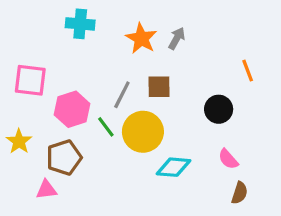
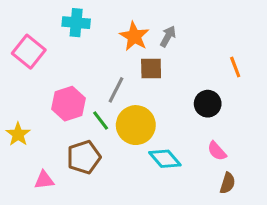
pink square: (30, 80) -> (29, 52), moved, turned 32
brown square: (159, 87) -> (151, 68), moved
brown pentagon: (64, 158) -> (84, 157), moved
cyan diamond: (173, 167) -> (165, 159), turned 44

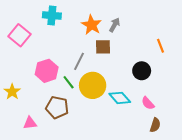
brown pentagon: (84, 157) -> (57, 107), turned 30
cyan diamond: (165, 159) -> (120, 98), moved

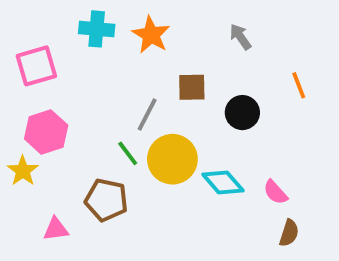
orange star: (92, 25) -> (151, 35), moved
gray arrow: (114, 25) -> (240, 37), moved, turned -64
pink square: (19, 35) -> (36, 66), turned 35
pink hexagon: (47, 71) -> (46, 132), moved
black circle: (142, 71) -> (242, 113), moved

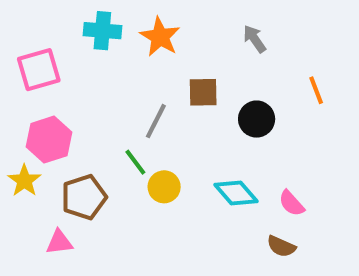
yellow circle: (172, 159) -> (164, 187), moved, size x0.6
brown pentagon: (106, 200) -> (84, 197), moved, turned -30
brown semicircle: (289, 233) -> (281, 246), moved, turned 96

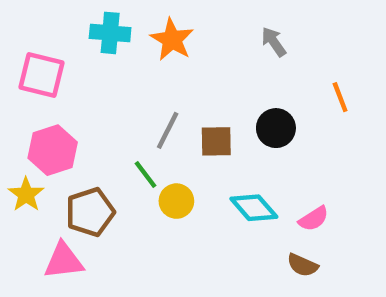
pink square: (39, 70) -> (42, 75), turned 30
brown square: (203, 92) -> (216, 141), moved
pink semicircle: (291, 203) -> (314, 219), turned -80
pink triangle: (59, 242) -> (64, 261), size x1.4

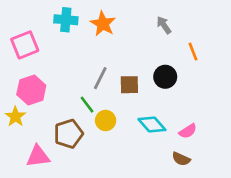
pink square: (42, 75) -> (25, 45), turned -36
orange line: (340, 97) -> (193, 52), moved
brown pentagon: (90, 212) -> (68, 134), moved

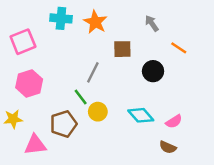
orange line: (193, 52) -> (179, 48), turned -35
brown square: (129, 85) -> (122, 49), moved
yellow star: (15, 117) -> (13, 119), moved, turned 30

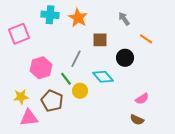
pink hexagon: (29, 83) -> (41, 68), moved
cyan diamond: (141, 115) -> (103, 77), moved
yellow star: (13, 119) -> (21, 97), moved
brown pentagon: (63, 124) -> (52, 101), turned -30

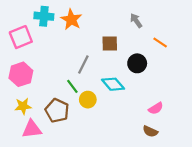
cyan cross: (50, 15) -> (44, 16), moved
orange star: (78, 18) -> (71, 19), moved
pink hexagon: (41, 68) -> (21, 74), moved

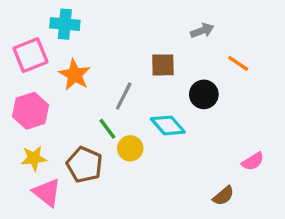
orange star: (71, 19) -> (75, 75), moved
gray arrow: (136, 21) -> (202, 31), turned 104
pink semicircle: (156, 108) -> (253, 161), moved
pink triangle: (32, 129) -> (47, 192), turned 45
brown semicircle: (150, 131) -> (223, 196), turned -64

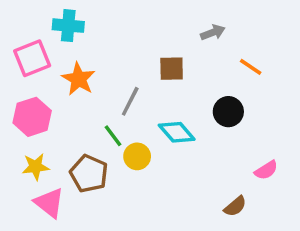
black circle: (204, 94) -> (228, 112), moved

